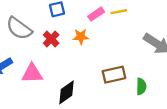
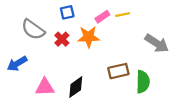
orange star: (81, 37) -> (89, 37), size x1.5
pink triangle: (32, 73) -> (45, 87), moved
green semicircle: (141, 86) -> (143, 82), size x1.5

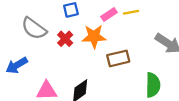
brown rectangle: (118, 71) -> (118, 58), moved

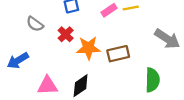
gray semicircle: (34, 28) -> (35, 24), size x0.7
orange star: (94, 36) -> (88, 48), moved

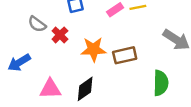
red cross: (66, 34) -> (60, 35), moved

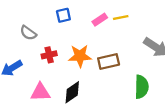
red cross: (60, 35) -> (49, 55), moved, turned 32

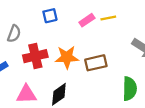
gray semicircle: (28, 33) -> (14, 34), turned -105
red cross: (49, 55) -> (35, 56), size x1.5

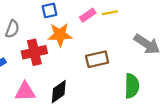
orange star: (67, 57) -> (60, 35), moved

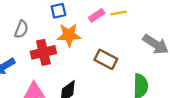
brown rectangle: (97, 59) -> (106, 59), turned 40

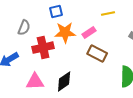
pink rectangle: (97, 15) -> (89, 33), moved

